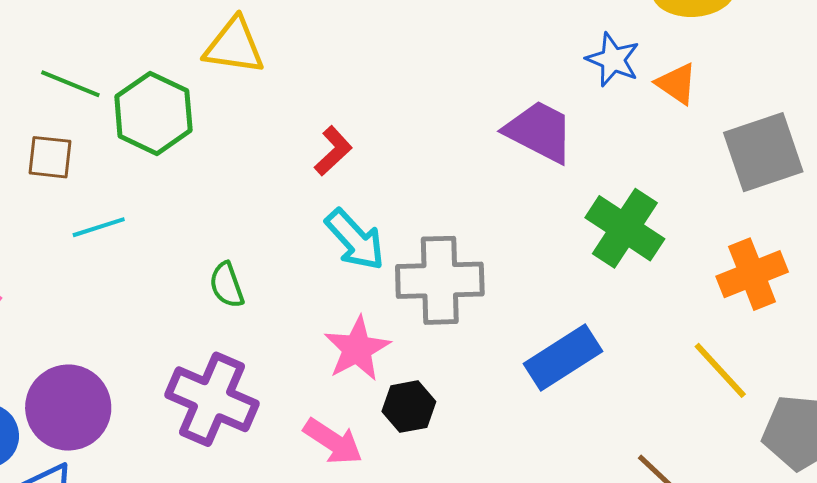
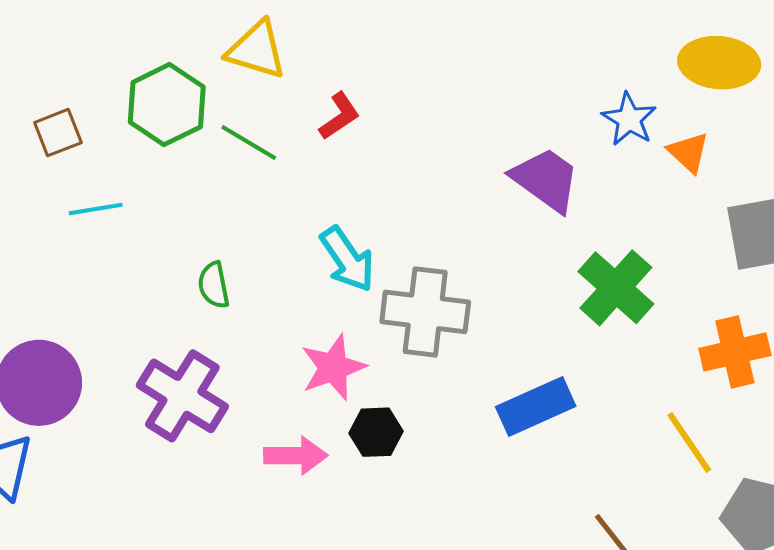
green line: (70, 84) -> (249, 143), moved
red L-shape: (333, 151) -> (339, 116), moved
brown square: (50, 157) -> (58, 133), turned -36
pink arrow: (333, 442) -> (296, 456), turned -42

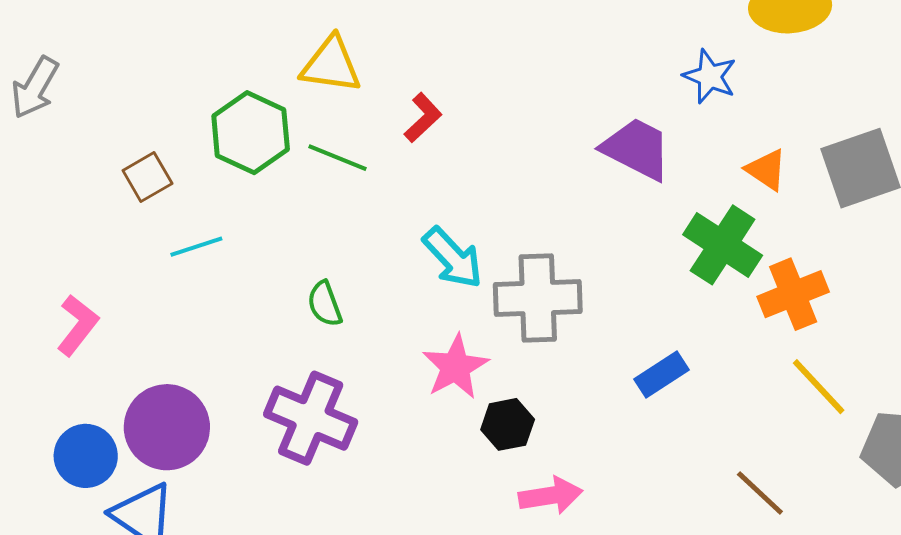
orange triangle: (688, 152) -> (766, 170), moved
orange cross: (735, 352) -> (793, 294), moved
blue rectangle: (536, 406) -> (661, 375), size x0.7
pink arrow: (296, 456) -> (551, 496), moved

